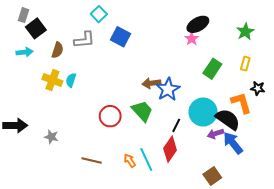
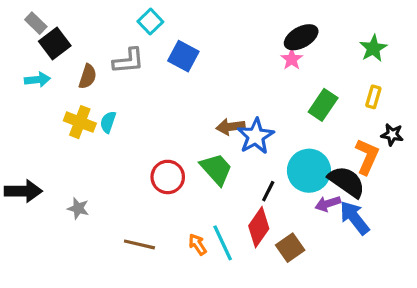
gray rectangle: (24, 15) -> (36, 23), turned -64
orange L-shape: (241, 103) -> (367, 157), turned 40
brown square: (212, 176) -> (290, 248), moved

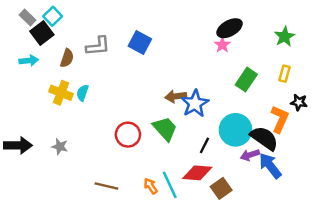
cyan square: (150, 22) -> (53, 16), moved
gray star: (78, 208) -> (60, 147), moved
red diamond: (259, 227) -> (197, 173), turned 60

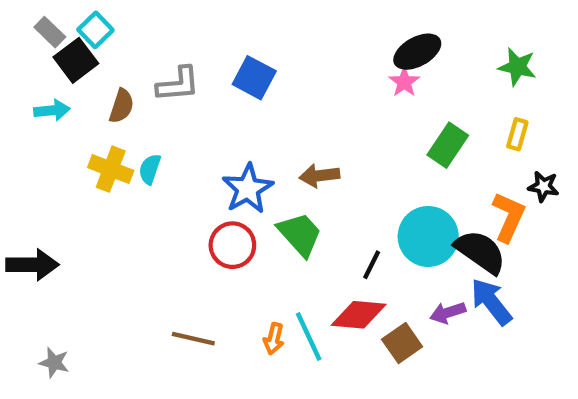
green star: (285, 37) -> (517, 67), turned -30
blue star: (195, 104) -> (248, 189), moved
gray star: (60, 147) -> (54, 363), moved
purple arrow: (250, 155) -> (448, 313), moved
orange arrow: (151, 186) -> (274, 339), turned -133

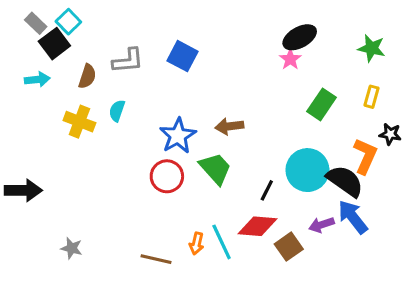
cyan semicircle: (150, 169) -> (117, 111), moved
brown line: (193, 339) -> (156, 259), moved
gray star: (54, 363) -> (72, 248), moved

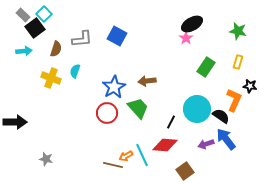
black semicircle: (345, 181) -> (221, 116), size x0.7
orange arrow: (197, 243) -> (126, 156), turned 48
brown square: (289, 247) -> (185, 171), moved
brown line: (156, 259) -> (113, 165), moved

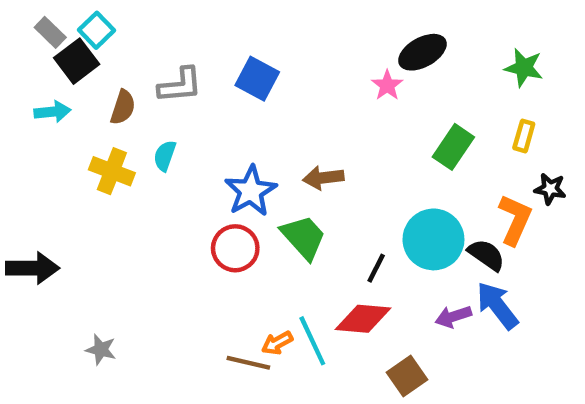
pink star: (186, 38) -> (387, 85), moved

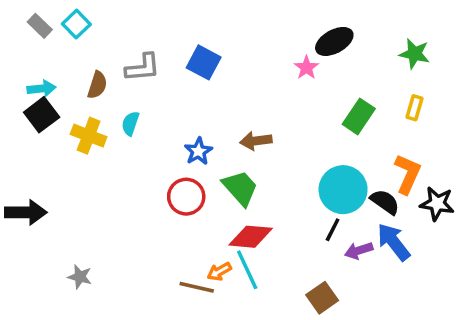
black square: (77, 61) -> (42, 115), moved
black star: (550, 189) -> (437, 204), moved, size x1.4
blue star: (251, 191) -> (198, 151), size x0.7
black line: (376, 268) -> (333, 230), moved
red diamond: (363, 319) -> (251, 237), moved

